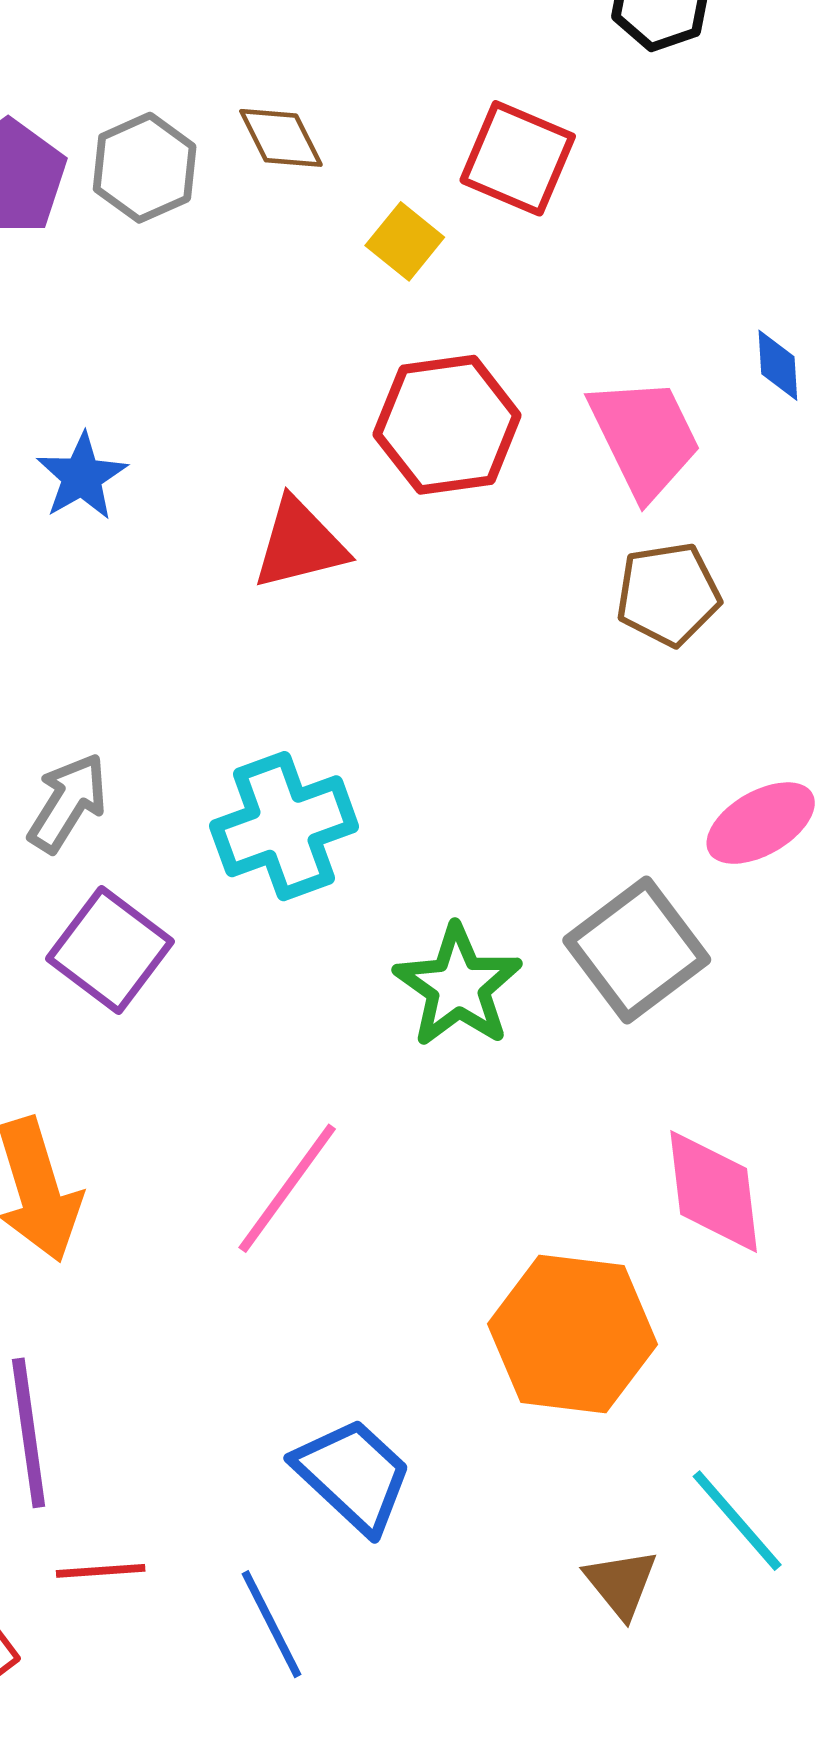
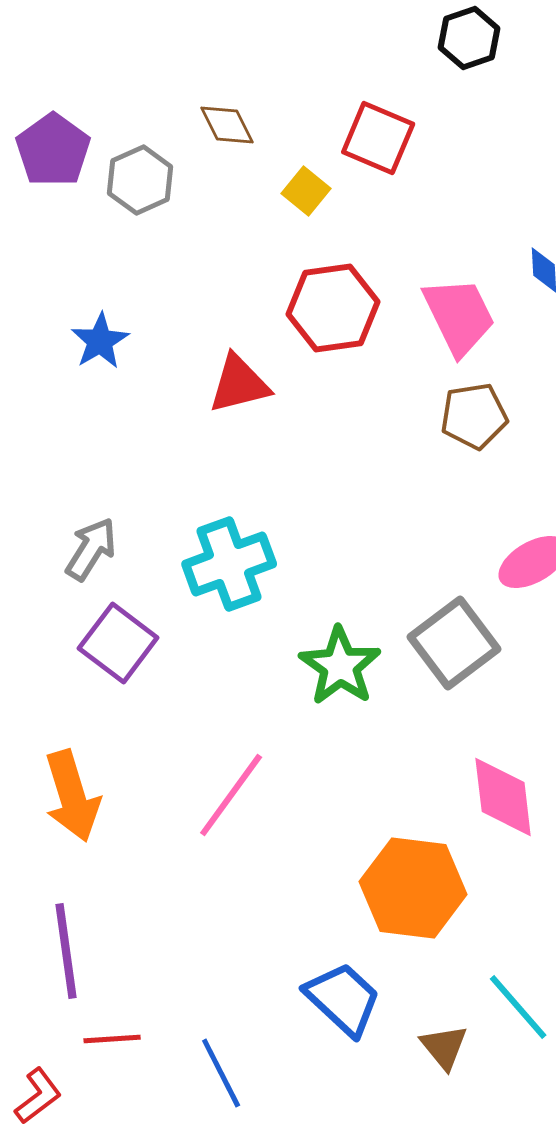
gray hexagon: (145, 168) -> (140, 180), moved
blue trapezoid: (353, 1475) -> (343, 999), moved

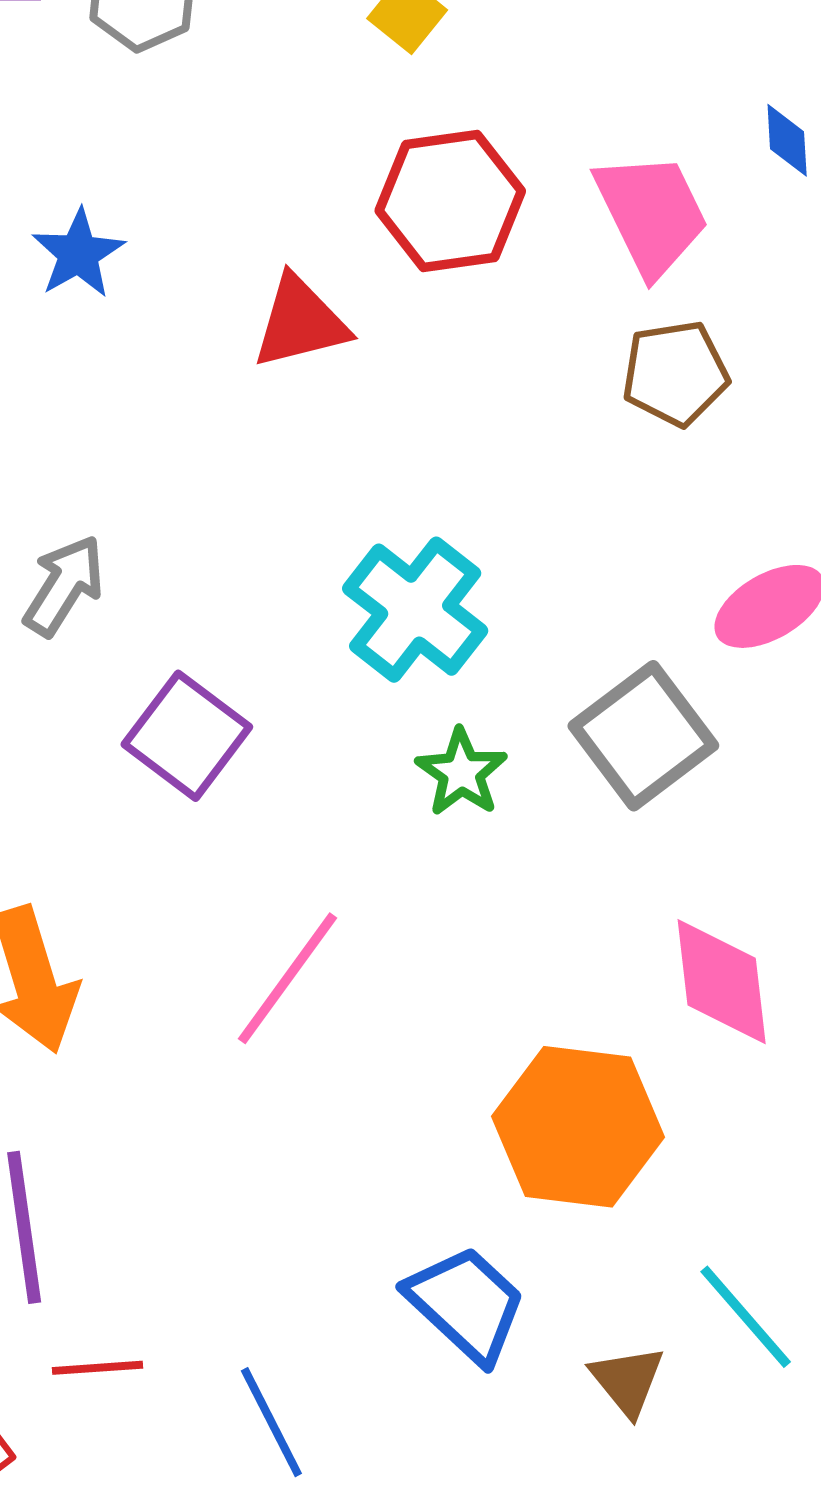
cyan cross: (229, 564) -> (415, 610), moved, turned -32
purple square: (118, 643) -> (187, 736), moved
green star: (340, 666) -> (461, 772), size x0.7

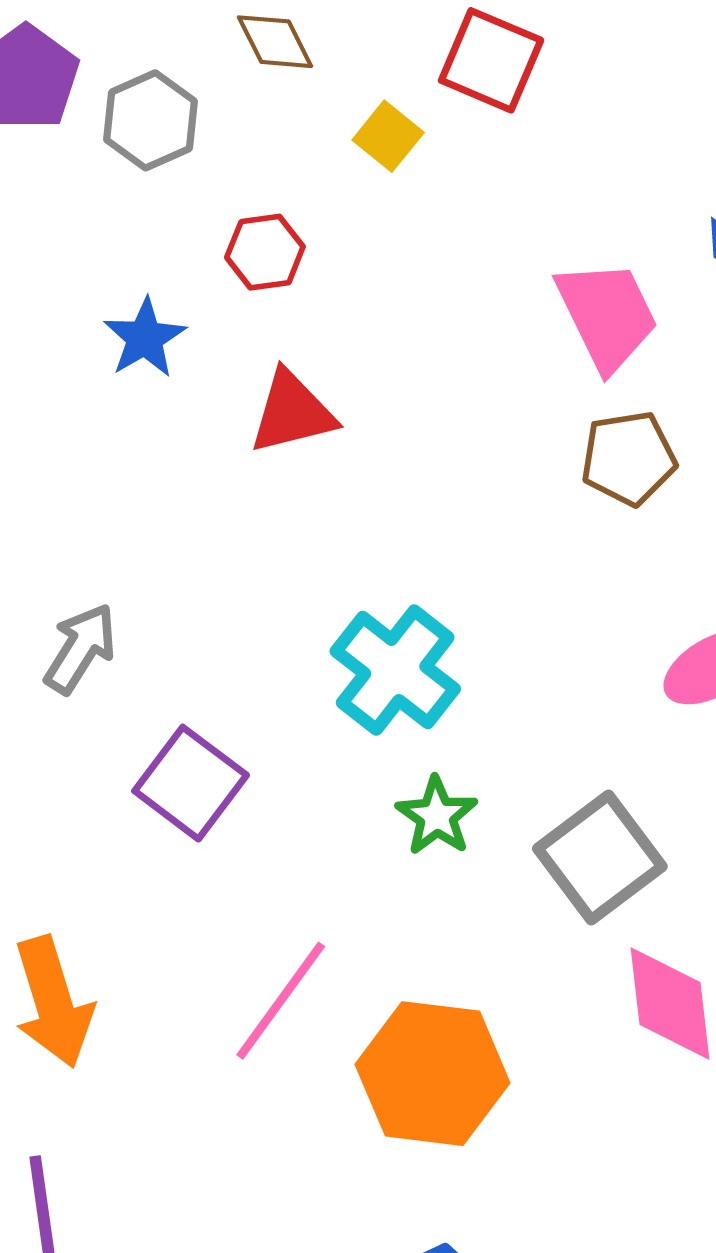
red hexagon: (450, 201) -> (265, 252), moved, size x0.6
blue star: (78, 254) -> (145, 338), moved
gray square: (643, 736) -> (600, 857), moved
orange hexagon: (578, 1127) -> (432, 1074), moved

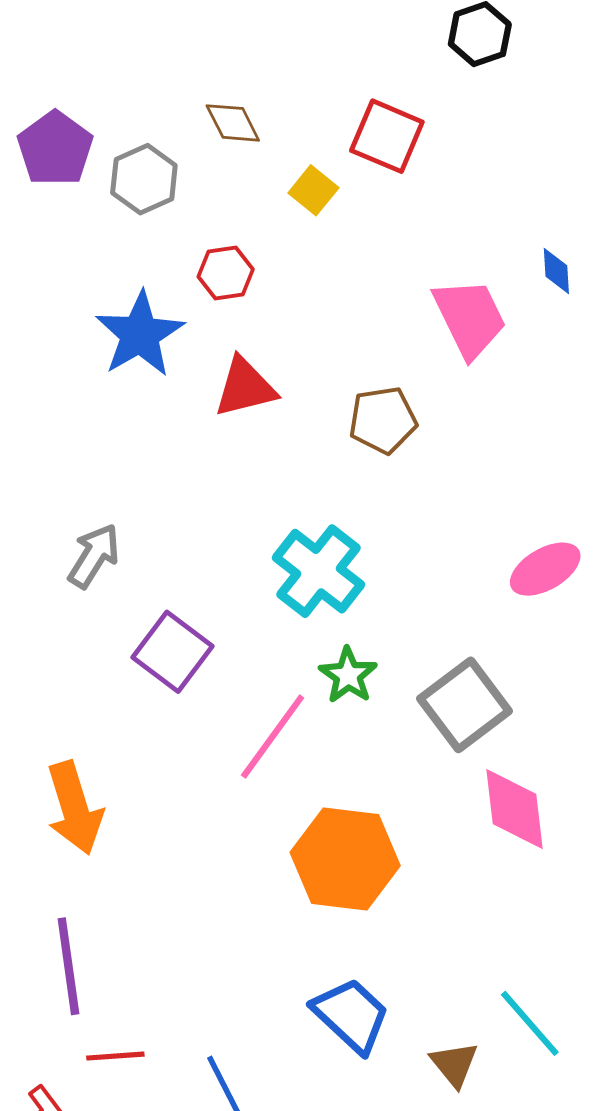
blue star: (145, 338) -> (140, 334), size x1.5
brown pentagon: (628, 458) -> (383, 420), moved
pink line: (281, 1001) -> (273, 737), moved

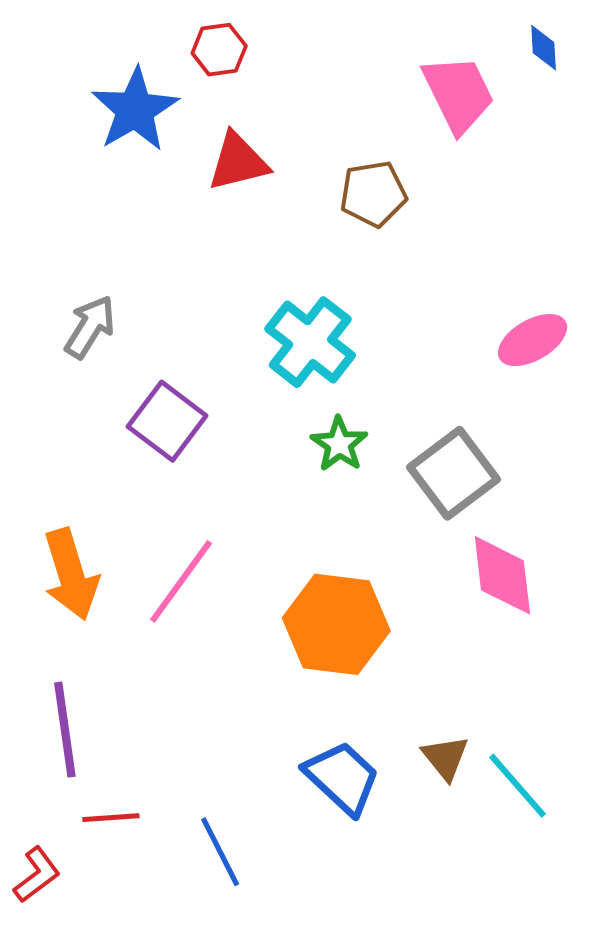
pink line: (273, 737) -> (181, 581), moved
brown triangle: (454, 1064) -> (445, 758), moved

